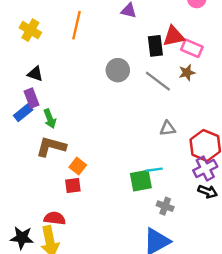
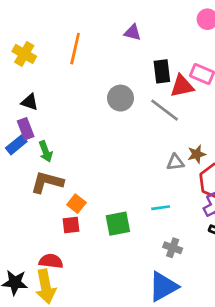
red triangle: (174, 36) -> (182, 86), moved
brown star: (187, 73) -> (197, 154), moved
green square: (141, 181) -> (118, 224), moved

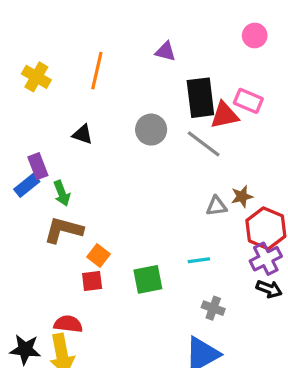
black rectangle: (162, 71) -> (200, 98), size x1.4
black triangle: (30, 102) -> (83, 134), moved

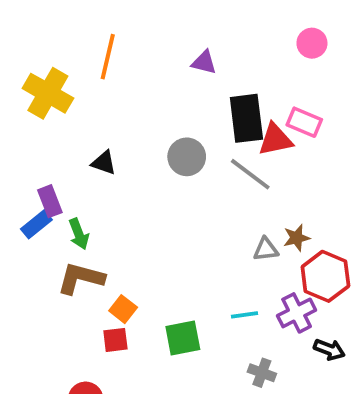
orange line: (97, 71) -> (108, 57), moved
yellow cross: (36, 77) -> (48, 93), size x1.4
purple cross: (266, 259) -> (297, 313), moved

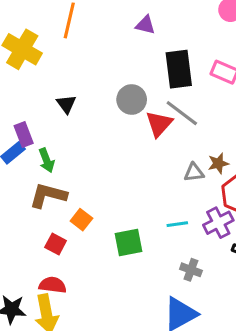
red triangle: (275, 139) -> (159, 124), moved, turned -36
black triangle: (104, 163) -> (66, 104), turned 35
red square: (115, 340) -> (56, 244), moved, turned 35

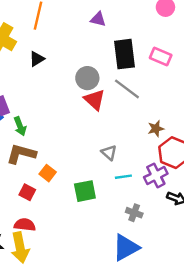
black triangle: (66, 104) -> (37, 59), moved, turned 35
red triangle: (159, 124) -> (95, 100), moved, turned -30
gray triangle: (194, 172) -> (109, 153), moved, turned 49

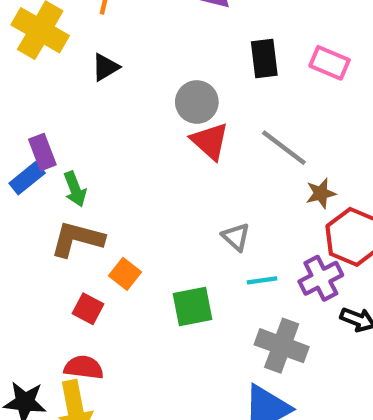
black rectangle: (125, 54) -> (264, 58), size x0.7
gray line: (127, 89) -> (284, 148), moved
gray cross: (134, 213) -> (282, 346), size x1.6

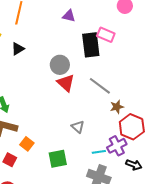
black rectangle: (264, 58) -> (91, 45), size x1.4
pink rectangle: (330, 63) -> (106, 35), moved
cyan line: (262, 280) -> (99, 152), moved

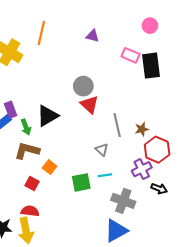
black rectangle: (91, 45) -> (151, 66), moved
black triangle: (18, 49) -> (47, 116), moved, size x1.6
gray line: (100, 86) -> (117, 125), moved, turned 40
cyan line: (99, 152) -> (105, 175), moved

